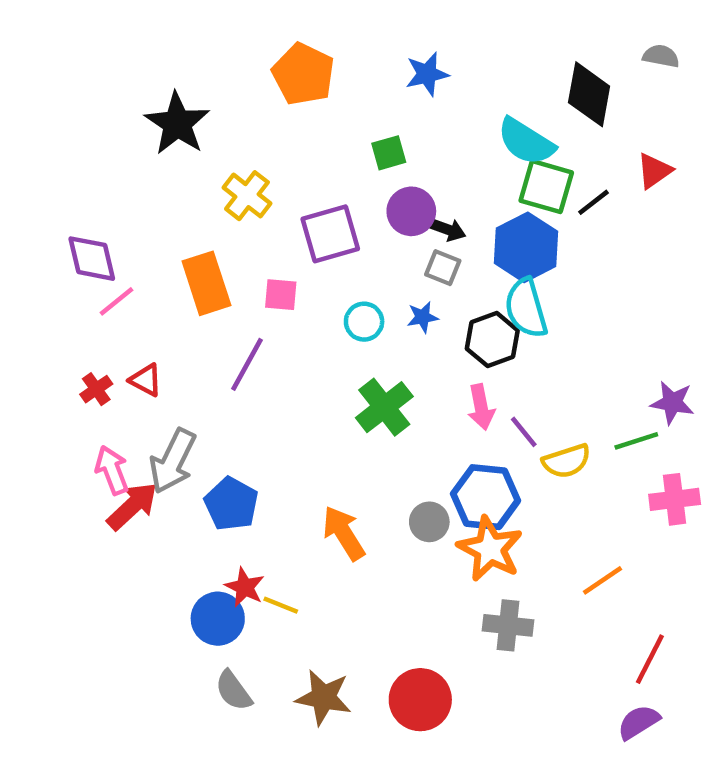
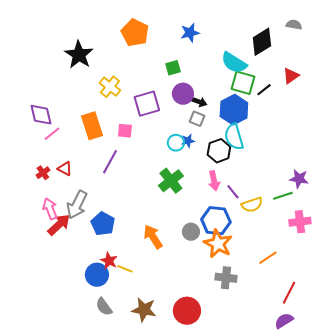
black diamond: (589, 94) -> (262, 42), turned 48
cyan circle: (364, 322) -> (176, 143), moved

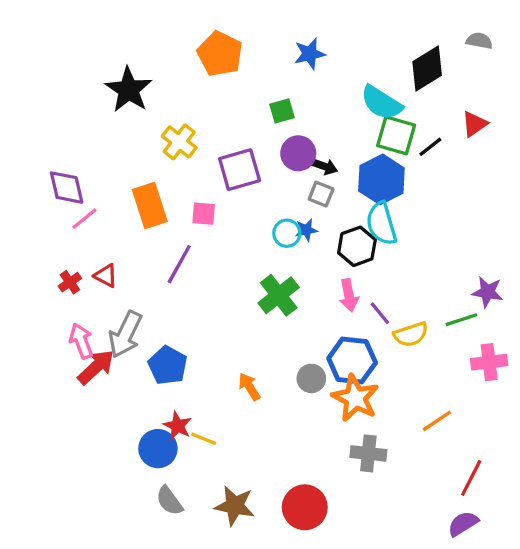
orange arrow: (153, 237) -> (249, 387), size x0.7

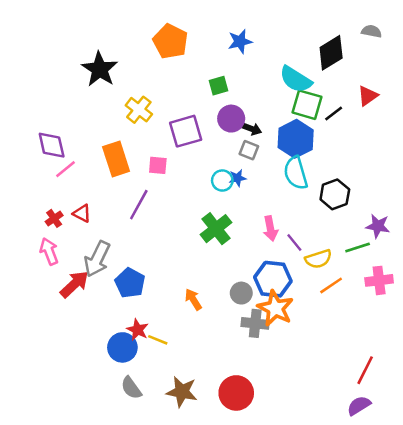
black hexagon: (357, 246) -> (335, 194), moved
pink arrow: (81, 341) -> (49, 251), moved
orange line: (437, 421) -> (331, 285), moved
gray cross: (368, 453) -> (255, 323), moved

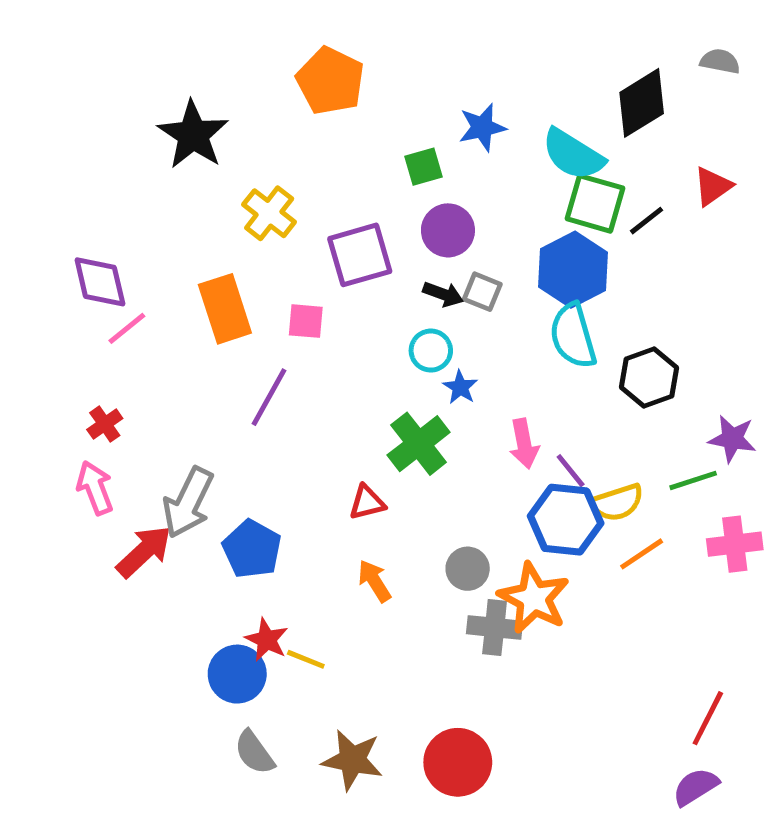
blue star: (240, 41) -> (482, 127), moved
black arrow: (251, 129) -> (443, 294), moved
blue star: (237, 178) -> (460, 387), moved, turned -30
red triangle: (82, 213) -> (367, 502), moved, turned -42
blue hexagon: (273, 279) -> (566, 520), moved

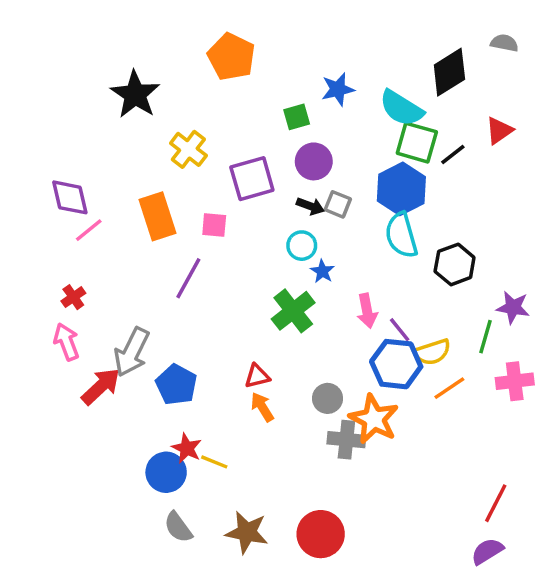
green line: (693, 480) -> (486, 337), turned -56
red triangle: (367, 502) -> (257, 376), moved

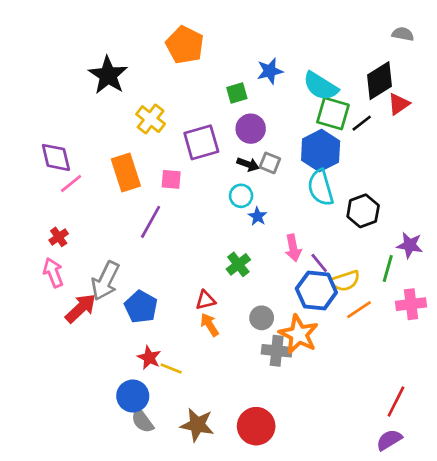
black diamond: (449, 72) -> (380, 81), moved
green cross: (293, 311) -> (238, 264), moved, size x0.7
blue circle: (166, 472) -> (133, 396), moved

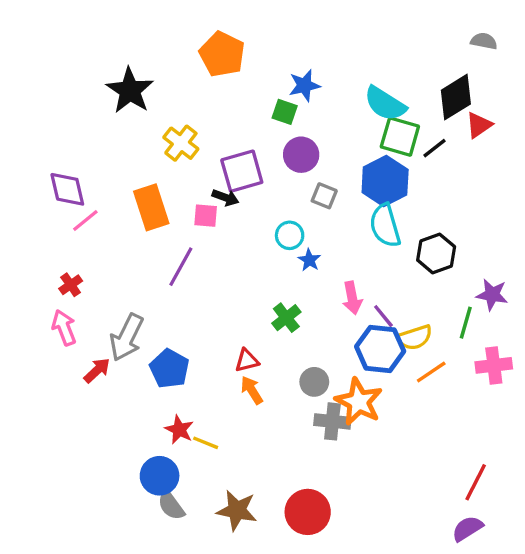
blue star: (270, 71) -> (304, 86), moved
green square: (237, 93) -> (285, 112), turned 35
black arrow: (248, 164) -> (225, 197), moved
red arrow: (81, 308) -> (97, 370), size x0.7

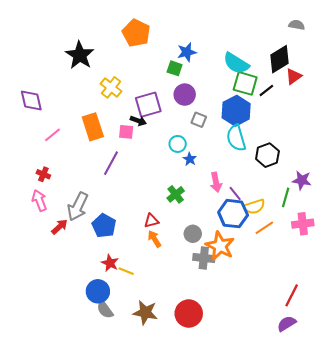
purple diamond: (67, 189) -> (31, 101), moved
red cross: (71, 285) -> (43, 174), turned -32

